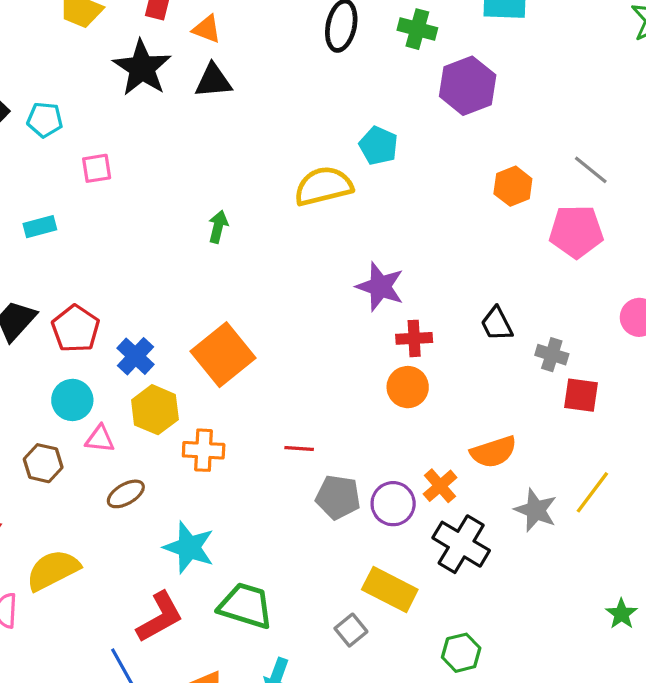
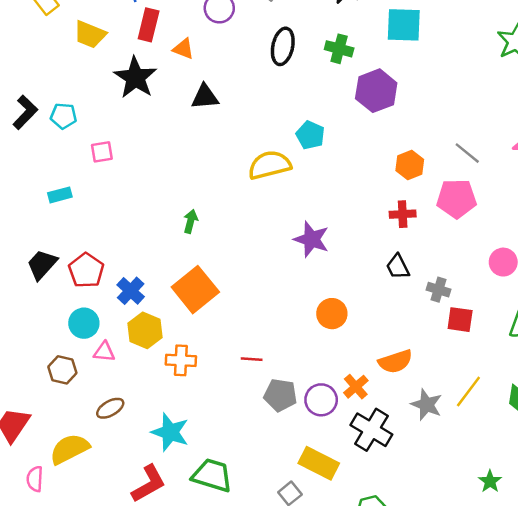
black triangle: (213, 81) -> (205, 97), moved
green arrow: (218, 227) -> (191, 221), moved
red cross: (414, 338) -> (403, 214), moved
brown ellipse: (126, 494) -> (110, 408), moved

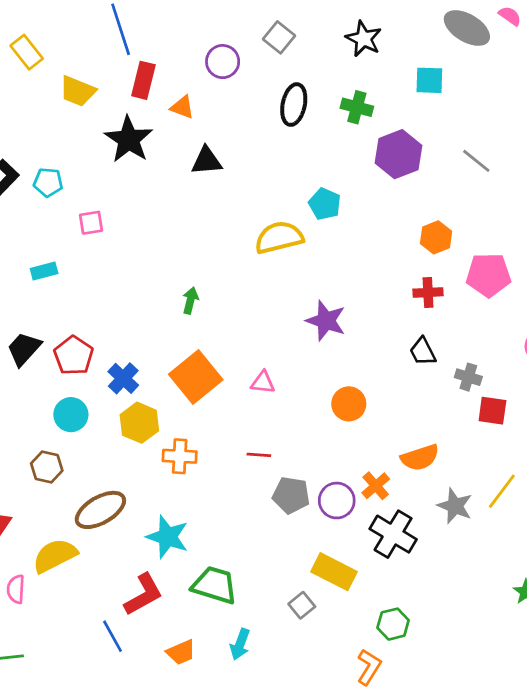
cyan square: (404, 25) -> (429, 80), size x0.7
gray line: (467, 153) -> (476, 161), moved
pink triangle: (104, 352) -> (263, 382), moved
brown ellipse: (110, 408) -> (100, 510), size x1.6

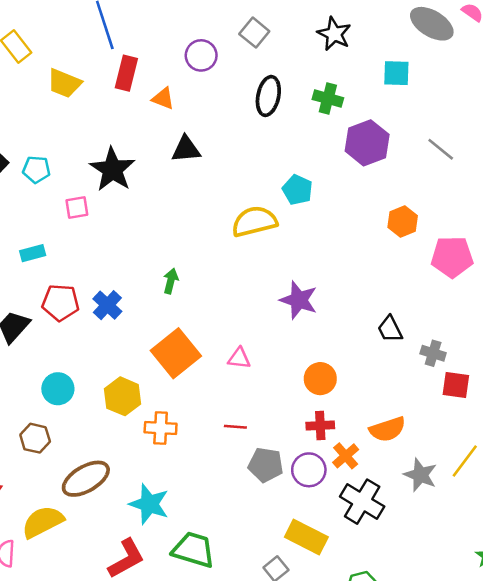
black star: (129, 139) -> (112, 169), moved
red cross: (428, 292) -> (320, 425), moved
red pentagon: (74, 356) -> (60, 303), moved, turned -30
blue cross: (123, 378) -> (107, 305), moved

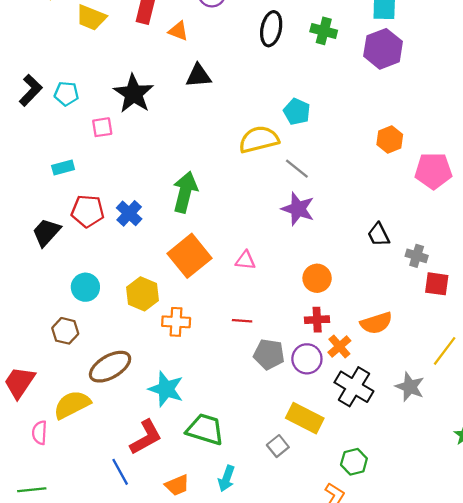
purple hexagon: (367, 143) -> (383, 49), moved
gray line: (441, 149) -> (297, 169), moved
green arrow: (171, 281) -> (185, 192), size x1.8
gray star: (420, 475) -> (410, 387), moved

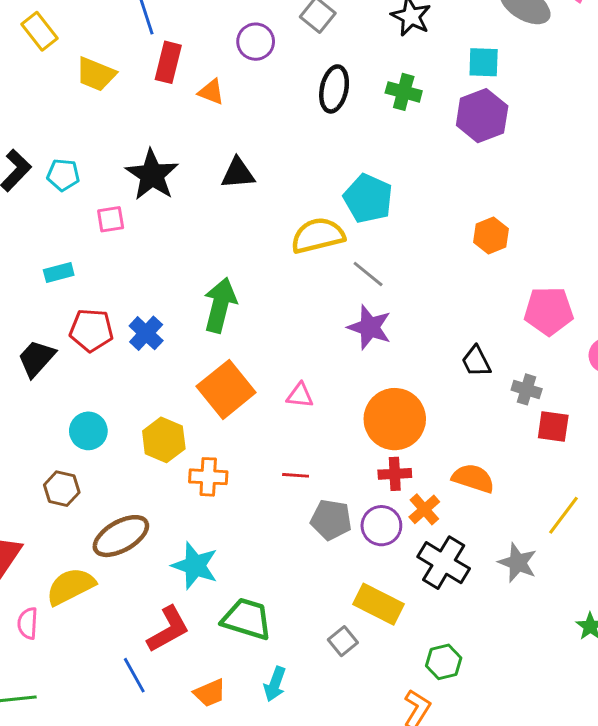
black triangle: (198, 76) -> (238, 173), moved
cyan pentagon: (297, 112) -> (368, 199), size x1.4
pink pentagon: (433, 171) -> (549, 311), moved
orange circle: (317, 278) -> (395, 419), size x1.6
orange semicircle: (376, 323) -> (473, 478), turned -144

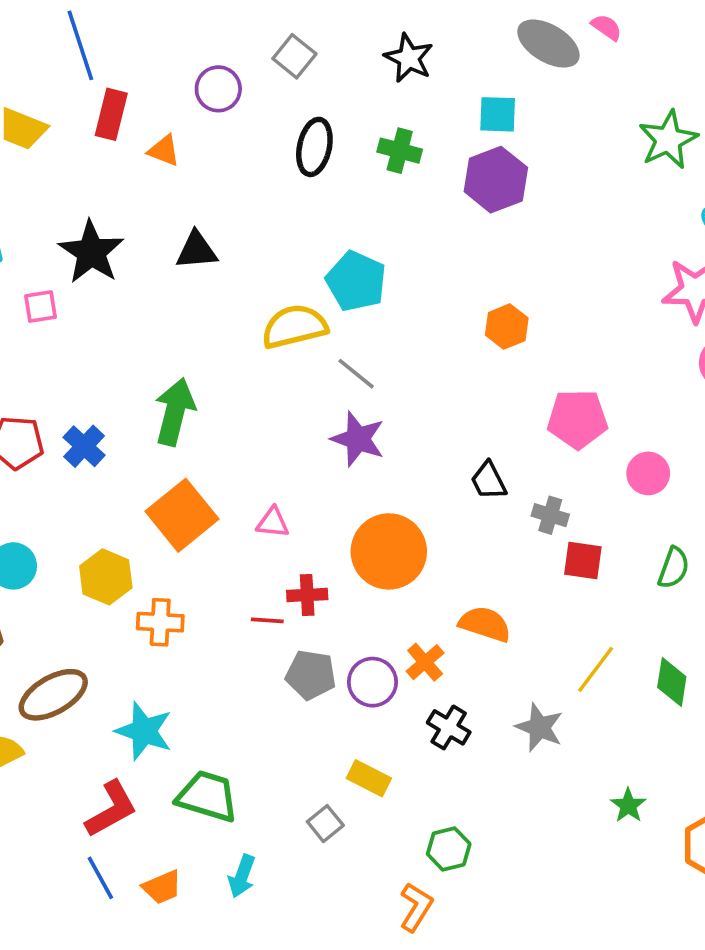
red cross: (395, 474) -> (307, 595), moved
black cross: (444, 563) -> (449, 727), size x0.7
yellow rectangle: (378, 604) -> (369, 778), size x0.7
blue line: (134, 675) -> (100, 878), moved

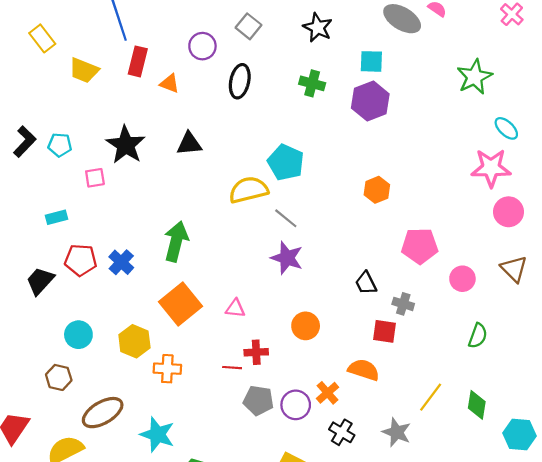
black ellipse: (314, 147) -> (240, 81), moved
orange circle: (389, 551) -> (306, 326), size x0.6
red square: (583, 561) -> (385, 331), moved

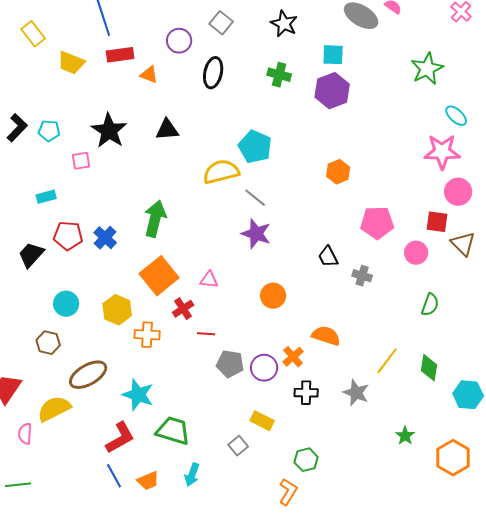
red rectangle: (138, 61) -> (120, 55), turned 68
red square: (385, 331) -> (437, 222), moved
red cross: (256, 352) -> (183, 309), moved, turned -30
black cross: (342, 432) -> (306, 393), turned -30

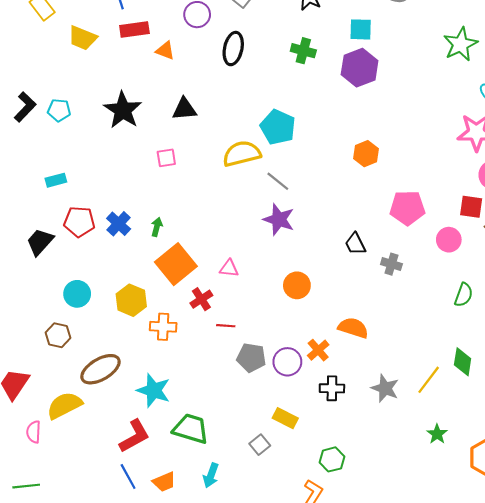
pink square: (81, 161) -> (166, 158), moved
green arrow: (155, 219) -> (157, 227), moved, size x0.5
yellow line: (387, 361) -> (429, 380), moved

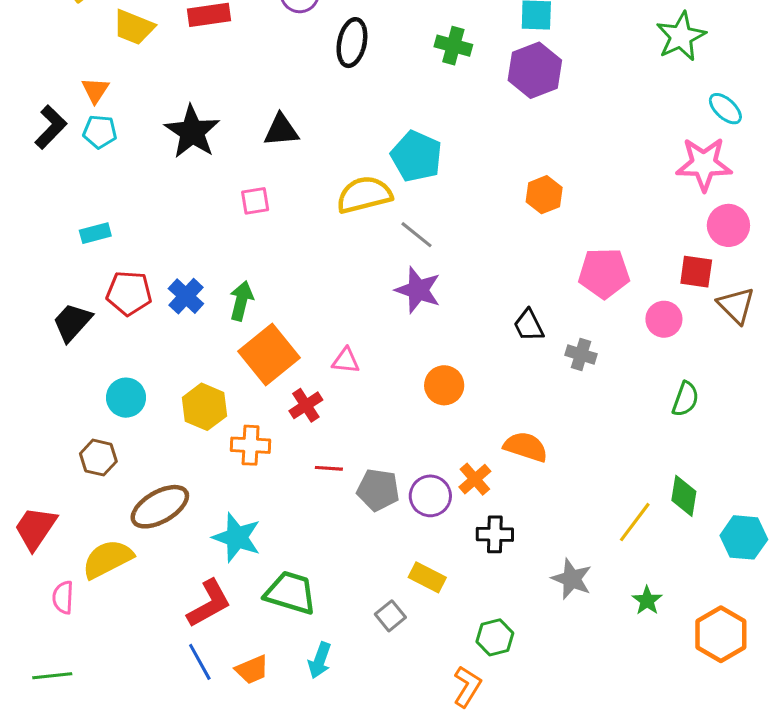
orange triangle: (165, 51) -> (95, 90), moved, turned 42
green arrow: (157, 227) -> (241, 301), size x1.4
red line: (226, 326) -> (329, 468), moved
gray star: (385, 388) -> (572, 579), moved

